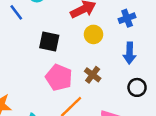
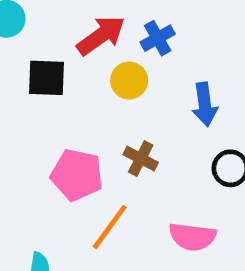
blue cross: (127, 18) -> (158, 38), moved
black square: (49, 41) -> (46, 78), moved

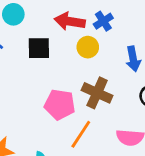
red arrow: (101, 36) -> (70, 21), turned -132
brown cross: (141, 159) -> (97, 93), size x1.5

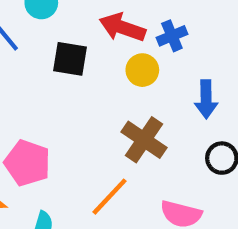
pink pentagon: (60, 105) -> (27, 163), moved

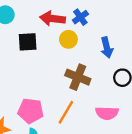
pink pentagon: (27, 163) -> (31, 111), moved

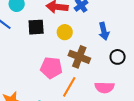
yellow circle: (68, 39) -> (65, 32), moved
pink pentagon: (31, 111) -> (51, 68), moved

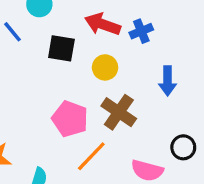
black circle: (118, 57) -> (183, 147), moved

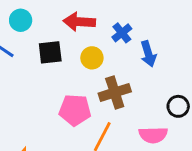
blue cross: (141, 31) -> (122, 33), moved
brown cross: (119, 112) -> (115, 92), turned -36

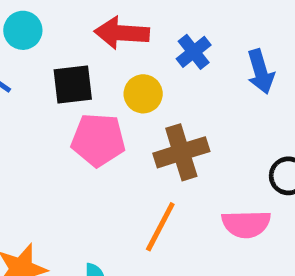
blue arrow: (148, 54) -> (261, 72), moved
pink pentagon: (75, 110) -> (98, 140), moved

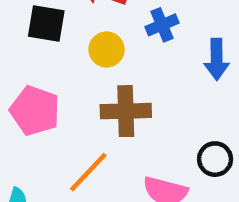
pink pentagon: (98, 140) -> (35, 111), moved

